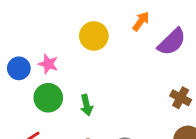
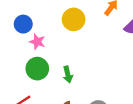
blue circle: (19, 68) -> (23, 24), moved

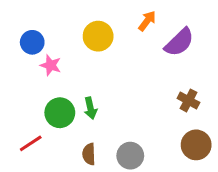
green circle: (37, 69) -> (60, 113), moved

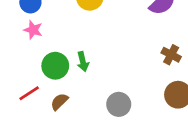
pink star: (51, 65) -> (33, 30), moved
brown semicircle: (89, 154) -> (59, 102), moved, turned 48

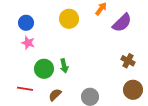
red line: (29, 93) -> (25, 89), turned 42
brown semicircle: (59, 102) -> (55, 95), moved

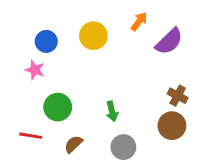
blue circle: (26, 23) -> (46, 41), moved
green arrow: (64, 66) -> (112, 111), moved
brown circle: (133, 90) -> (172, 126), moved

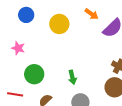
orange arrow: (139, 21) -> (91, 14), turned 88
blue circle: (46, 41) -> (26, 15), moved

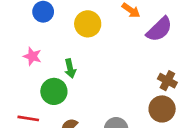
green arrow: (72, 77) -> (70, 68), moved

